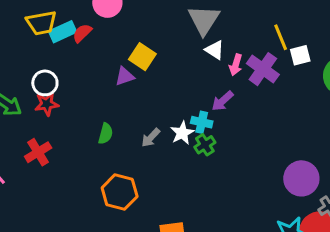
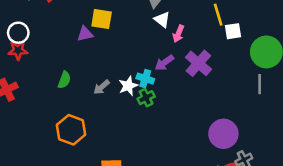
yellow square: (142, 57) -> (102, 19), turned -30
purple cross: (263, 69) -> (198, 63), moved

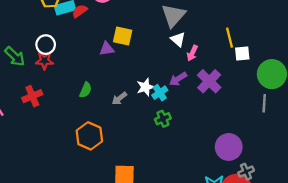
cyan cross: (145, 79) -> (160, 93), turned 35
white star: (128, 86) -> (145, 87), moved
green cross: (146, 98) -> (163, 119), moved

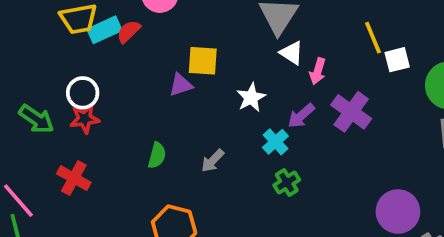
white star: (145, 87) -> (251, 98), moved
red cross: (32, 96) -> (74, 178), turned -30

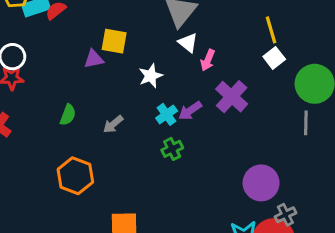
yellow line: (373, 38) -> (271, 30), moved
white square: (397, 60) -> (274, 58), turned -30
purple arrow: (301, 116) -> (190, 111), moved

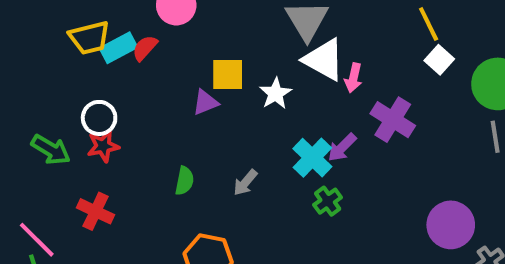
white triangle: (188, 43) -> (324, 60), size x1.6
white star: (151, 76) -> (276, 93), moved
cyan cross: (167, 114) -> (312, 158), size x1.4

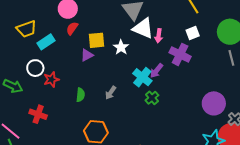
cyan rectangle: (118, 48) -> (46, 42), moved
red semicircle: (145, 48) -> (72, 28), moved
white square: (439, 60) -> (193, 33), moved, turned 32
red star: (103, 146) -> (51, 79), moved

